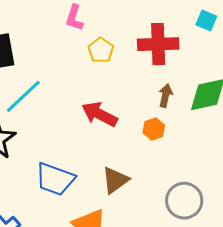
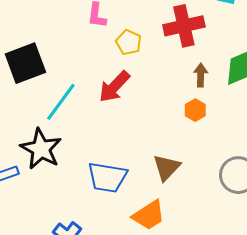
red arrow: (99, 114) -> (114, 87), moved, turned -63

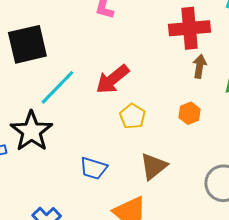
yellow pentagon: (129, 42) -> (132, 116), moved
brown arrow: (201, 75) -> (199, 66), moved
blue trapezoid: (107, 177) -> (93, 168), size x0.7

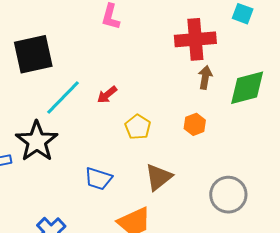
red arrow: (112, 79) -> (107, 95), moved, size x0.6

